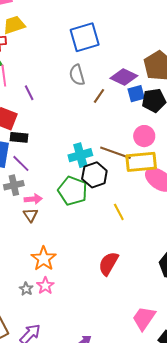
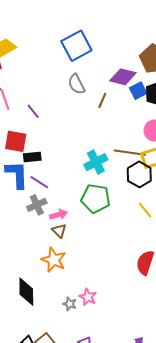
black hexagon: (94, 175) -> (139, 174), moved
orange star: (44, 259) -> (54, 260), moved

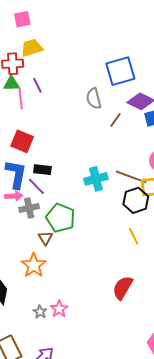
blue square: (76, 46) -> (120, 71), moved
purple line: (33, 111) -> (37, 85), moved
black rectangle: (32, 157) -> (42, 170), moved
green pentagon: (96, 199) -> (61, 218), moved
pink arrow: (59, 215) -> (14, 196), moved

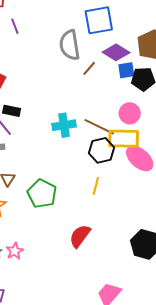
gray semicircle: (94, 99) -> (70, 45), size x1.4
green pentagon: (61, 218) -> (42, 194), moved
yellow line: (134, 236) -> (96, 186), turned 36

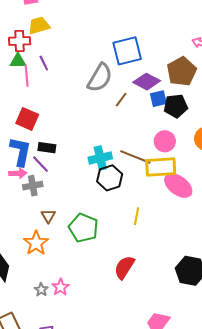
gray semicircle: (70, 45) -> (100, 78), turned -136
black hexagon: (102, 150) -> (110, 178), moved

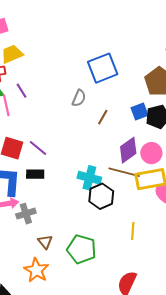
gray semicircle: (100, 78) -> (79, 98), size x0.6
purple diamond: (147, 82) -> (128, 150), moved, turned -56
cyan cross: (100, 158) -> (89, 178), turned 35
purple line: (41, 164) -> (38, 148), moved

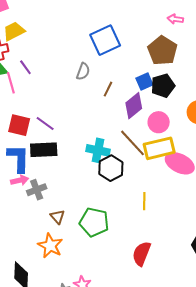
purple diamond: (128, 150) -> (134, 106), moved
brown line: (124, 172) -> (132, 143), turned 36
black rectangle: (35, 174) -> (44, 150), size x1.5

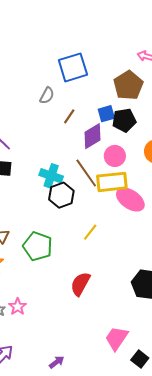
yellow line: (144, 201) -> (90, 232), turned 30

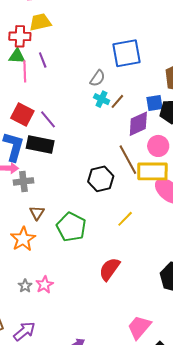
cyan cross: (51, 176) -> (102, 99), moved, size x0.7

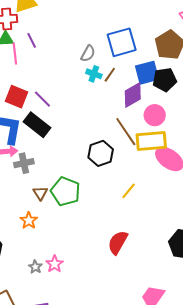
blue square: (127, 53) -> (122, 42), moved
blue square: (155, 103) -> (147, 73), size x1.4
black rectangle: (40, 144) -> (37, 125), turned 32
green pentagon: (71, 227) -> (65, 191), moved
orange star: (23, 239) -> (29, 221), size x0.7

